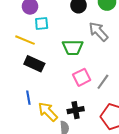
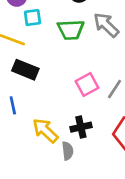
green trapezoid: (73, 47) -> (71, 30), moved
blue line: (28, 98) -> (13, 105), moved

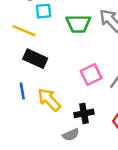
yellow arrow: (45, 131) -> (49, 100), moved
gray semicircle: (68, 151) -> (71, 135), turned 70

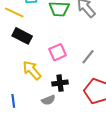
pink square: (91, 75) -> (58, 52), moved
blue line: (22, 91) -> (13, 101), moved

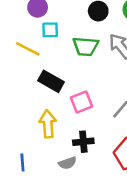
black rectangle: (22, 36) -> (51, 81), moved
yellow arrow: (32, 70) -> (48, 124), turned 35

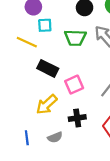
yellow arrow: (48, 124) -> (47, 104), turned -125
gray semicircle: (68, 163) -> (55, 137), moved

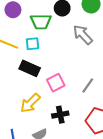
cyan square: (45, 25) -> (32, 44), moved
green trapezoid: (75, 38) -> (41, 22), moved

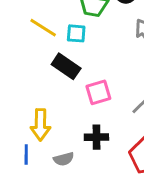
yellow arrow: (30, 103) -> (40, 125), moved, turned -55

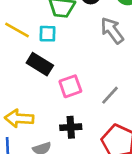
yellow arrow: (40, 125) -> (19, 118), turned 96

